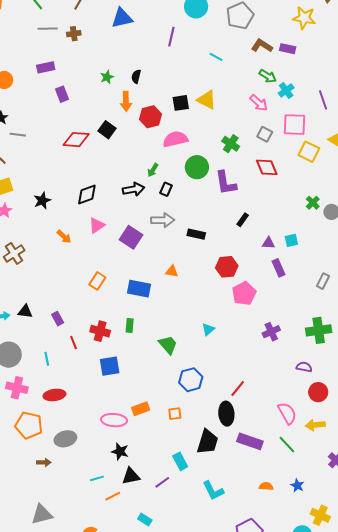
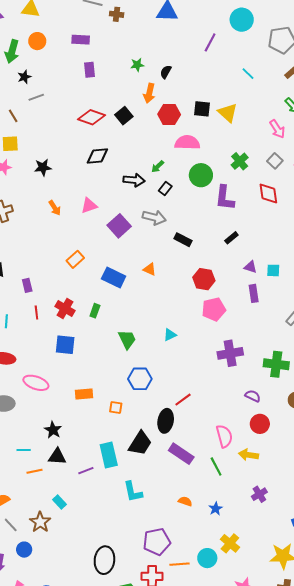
gray line: (18, 135) -> (36, 97), turned -42
black diamond: (87, 195) -> (97, 156), moved
purple cross: (271, 332) -> (230, 353), size x1.4
pink ellipse: (114, 420) -> (36, 383), moved
cyan rectangle: (180, 461) -> (109, 455), size x1.4

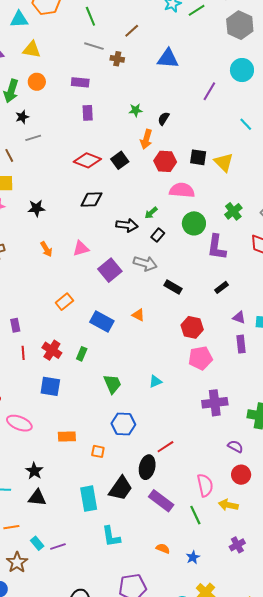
orange line: (35, 471) -> (11, 527), moved
purple line: (86, 471) -> (58, 546), moved

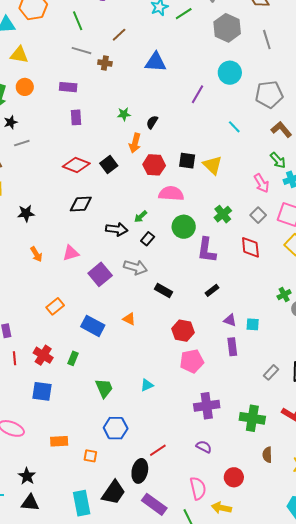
purple semicircle: (235, 446) -> (204, 447), moved

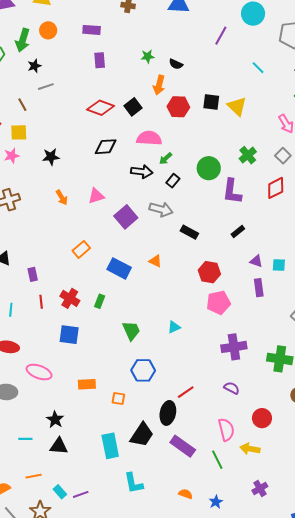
black semicircle: (152, 122) -> (176, 64), turned -96
pink semicircle: (171, 194) -> (149, 138), moved
red diamond: (250, 247) -> (276, 188), turned 70

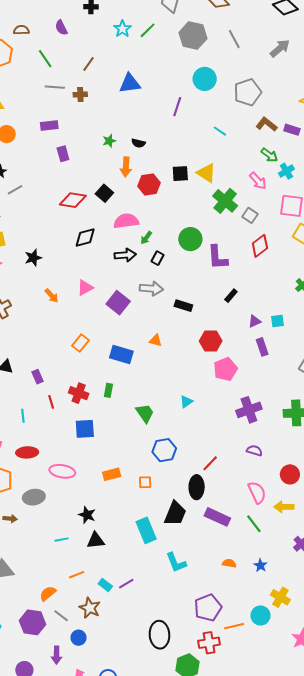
green cross: (248, 155) -> (225, 201), moved, size x1.4
gray square: (283, 156) -> (250, 215), moved
purple triangle: (256, 261) -> (255, 321), turned -32

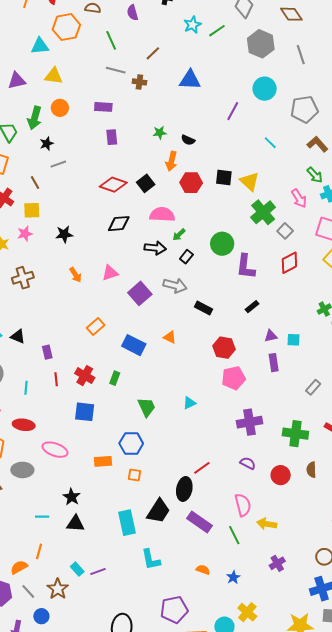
blue hexagon: (164, 450) -> (131, 443), moved
red circle: (290, 474) -> (281, 475), moved
orange line: (77, 575) -> (39, 551), moved, turned -63

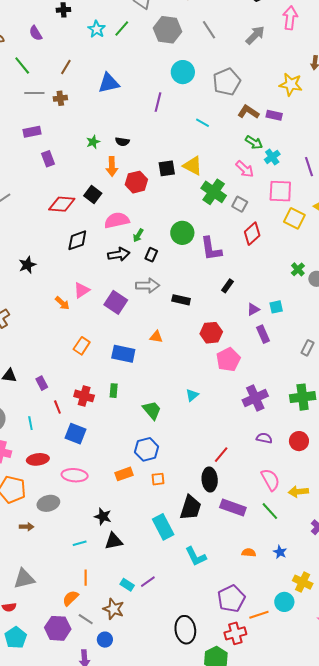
orange arrow: (76, 275) -> (62, 303), moved
blue square: (85, 412) -> (75, 434), moved, turned 30

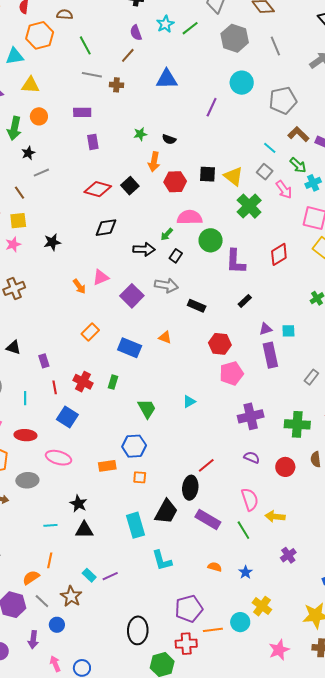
purple semicircle: (36, 33) -> (136, 33), moved
cyan line: (202, 123) -> (270, 148), moved
gray square: (240, 204) -> (265, 172), moved
pink semicircle: (117, 220) -> (190, 217), moved
purple rectangle: (263, 334) -> (270, 355), size x1.4

